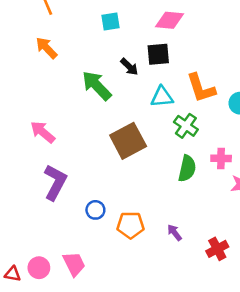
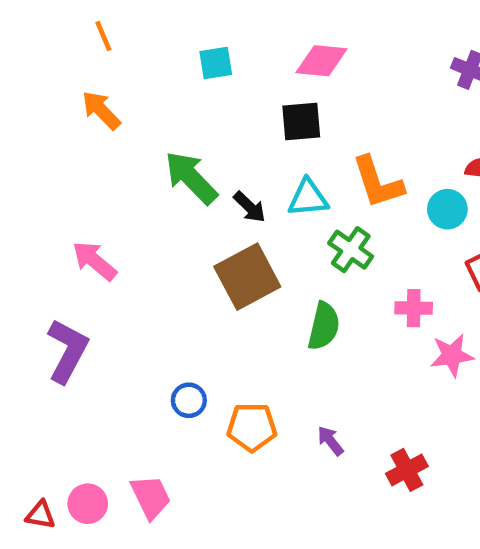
black arrow: (129, 67) -> (250, 207), moved
green semicircle: (187, 168) -> (324, 326), moved
purple L-shape: (55, 182) -> (67, 351), moved

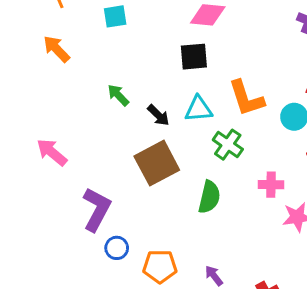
cyan square: (216, 63) -> (115, 16), moved
green arrow: (191, 178) -> (118, 95), size x0.6
purple L-shape: (67, 351) -> (97, 209), moved

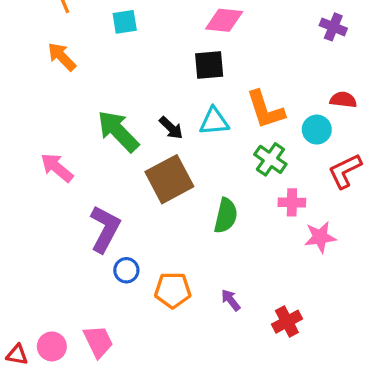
green arrow: (118, 95) -> (118, 131), moved, size x1.8
green cross: (228, 145) -> (270, 159), moved

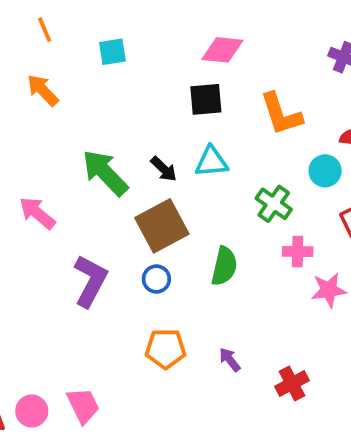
orange L-shape: (265, 110) -> (281, 114), moved
blue circle: (126, 270) -> (156, 279), moved

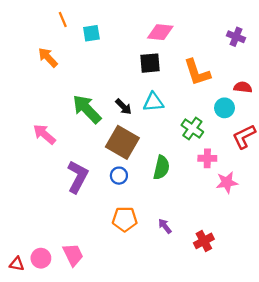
orange line: (45, 30) -> (63, 20), moved
brown square: (162, 226) -> (122, 142), turned -32

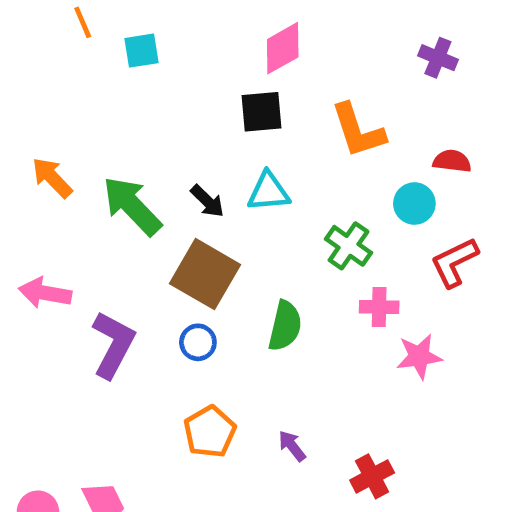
pink diamond: (160, 32) -> (283, 48), turned -35
orange arrow: (48, 57) -> (52, 178), moved
pink arrow: (44, 134) -> (45, 293), moved, turned -30
orange pentagon: (125, 219) -> (210, 432), turned -30

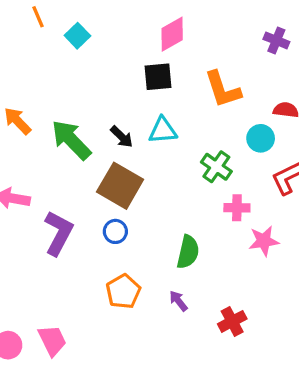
cyan square: (141, 51) -> (77, 36), turned -35
green semicircle: (285, 326) -> (188, 252), moved

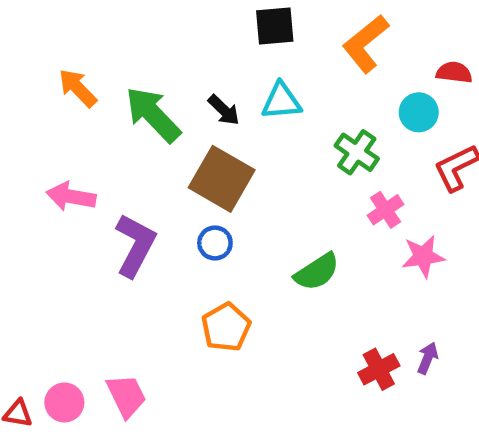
orange L-shape: (223, 89) -> (366, 44), turned 69
pink cross: (237, 208) -> (385, 210), turned -35
green semicircle: (188, 252) -> (317, 272), turned 44
purple arrow: (178, 301) -> (428, 358), moved, turned 60

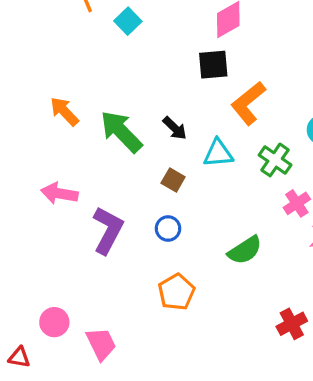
orange L-shape: (366, 44) -> (248, 103), moved
cyan triangle: (281, 101) -> (218, 153), moved
brown square: (222, 179) -> (173, 180), size x0.5
pink circle: (64, 402) -> (54, 322), moved

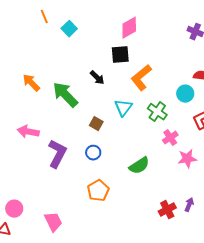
black arrow: (175, 128) -> (97, 78), moved
cyan triangle: (218, 153) -> (123, 108), turned -48
pink circle: (54, 322) -> (14, 209), moved

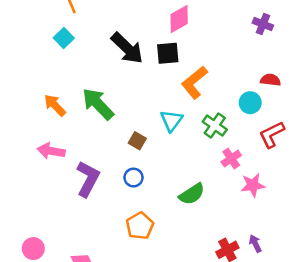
cyan square: (69, 29) -> (64, 38), moved
black arrow: (97, 78) -> (127, 48), moved, size x1.8
orange arrow: (31, 83) -> (55, 105), moved
purple arrow: (189, 205) -> (255, 244), turned -48

